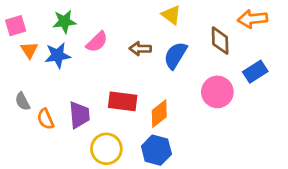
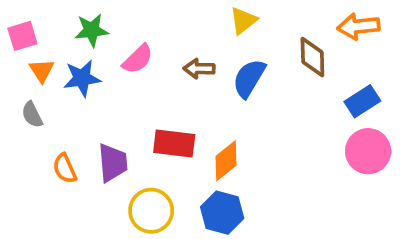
yellow triangle: (171, 15) -> (243, 21), turned 45
pink circle: (217, 92) -> (368, 151), moved
gray semicircle: (22, 101) -> (32, 115), moved

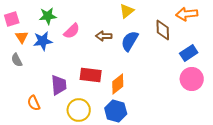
orange semicircle: (65, 168) -> (34, 103), moved

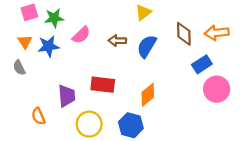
orange arrow: (187, 14) -> (217, 33), moved
pink square: (12, 19) -> (29, 12), moved
blue rectangle: (189, 53) -> (202, 64), moved
orange diamond: (118, 84) -> (148, 95), moved

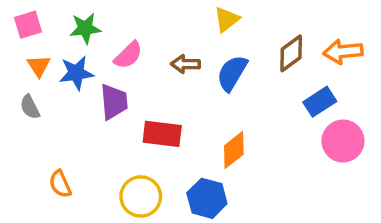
pink square: (29, 12) -> (28, 25), moved
brown diamond: (184, 34) -> (291, 53), turned 55
purple trapezoid: (67, 96) -> (114, 102), moved

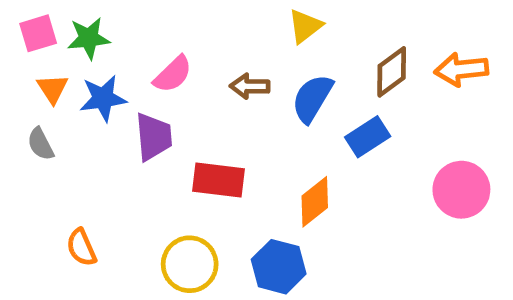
green star: (85, 28) -> (89, 38), moved
blue rectangle: (320, 102) -> (368, 137), moved

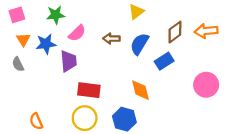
green star: (89, 38) -> (56, 15), moved
red rectangle: (219, 180) -> (89, 90), moved
orange diamond: (315, 202) -> (141, 90), turned -65
orange semicircle: (81, 247) -> (36, 121), moved

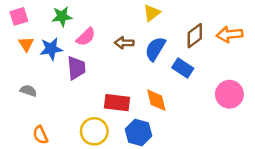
blue rectangle: (164, 61) -> (183, 68), turned 66
gray semicircle: (18, 64) -> (28, 91), moved, turned 136
red rectangle: (89, 90) -> (117, 103), moved

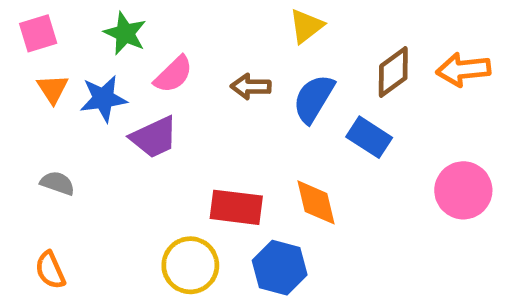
green star: (62, 16) -> (125, 33), turned 30
purple trapezoid: (76, 68) -> (154, 137), turned 70
orange semicircle: (40, 135) -> (50, 270), moved

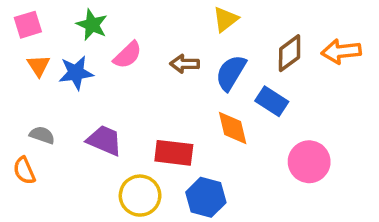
purple trapezoid: (154, 137) -> (104, 140), moved, turned -132
pink circle: (463, 190) -> (309, 162), moved
orange diamond: (316, 202) -> (233, 128), moved
orange semicircle: (50, 270) -> (24, 171), moved

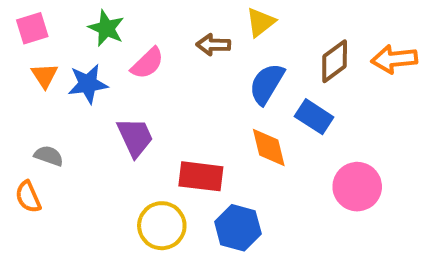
brown arrow: (185, 64) -> (213, 45), moved
purple trapezoid: (104, 140) -> (135, 137), moved, turned 42

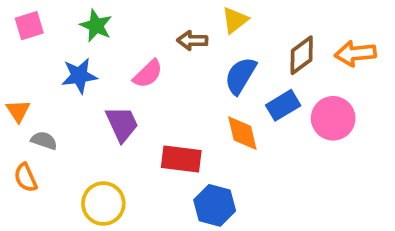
pink semicircle: (147, 63) -> (148, 74), moved
orange triangle: (45, 76) -> (18, 111), moved
blue rectangle: (314, 117) -> (283, 105), turned -64
pink circle: (357, 187) -> (333, 118), moved
yellow circle: (162, 226) -> (103, 204), moved

